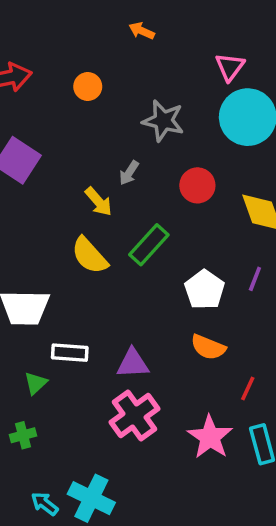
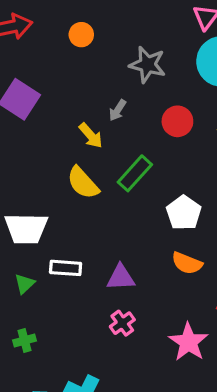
green triangle: (36, 383) -> (25, 284), moved
pink cross: (134, 416) -> (122, 323), size x0.6

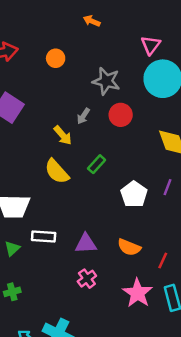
red circle: (177, 121) -> (121, 115), moved
green rectangle: (135, 173) -> (97, 164), size x0.7
orange semicircle: (187, 263) -> (129, 247), moved

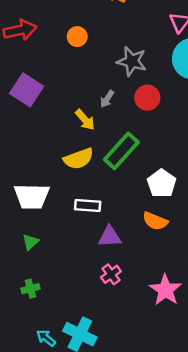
green rectangle: (97, 164) -> (121, 151), size x1.8
yellow semicircle: (57, 171) -> (79, 159), turned -68
white rectangle: (44, 236) -> (88, 205), moved
orange semicircle: (129, 247) -> (155, 221), moved

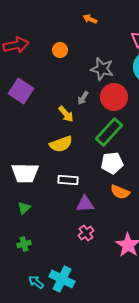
red circle: (147, 98) -> (114, 97), size x1.4
green rectangle: (121, 151) -> (109, 132), moved
white pentagon: (162, 183) -> (112, 163), moved, turned 30

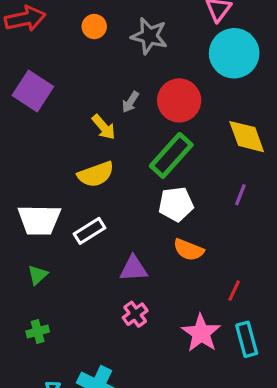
gray star: (102, 69) -> (149, 36), moved
white rectangle: (68, 180) -> (90, 231), moved, turned -36

